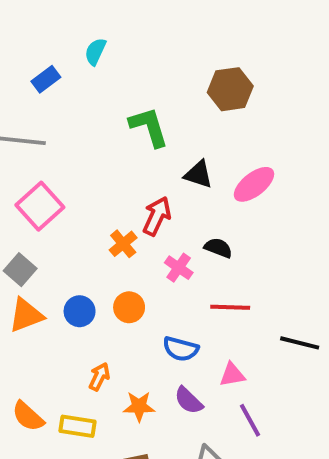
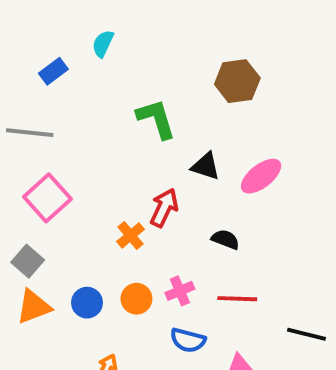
pink cross: (179, 268) -> (180, 291), moved, turned 32

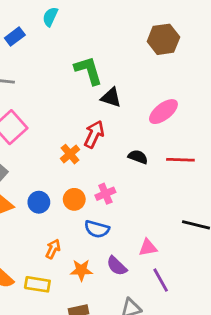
brown hexagon: (237, 81) -> (163, 39), moved
black triangle: (206, 166) -> (111, 97), moved
red line: (237, 299) -> (180, 160), moved
blue semicircle: (188, 340) -> (97, 229), moved

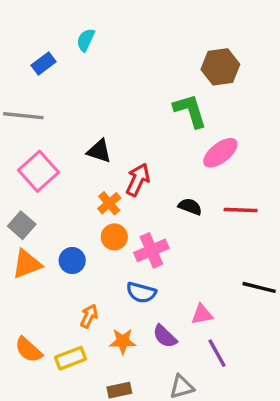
green L-shape: (88, 71) -> (190, 111), moved
black triangle: (111, 97) -> (99, 151), moved
pink cross: (105, 194) -> (151, 250), size x1.4
orange circle: (74, 199) -> (114, 237), moved
yellow rectangle: (37, 284) -> (71, 358), turned -30

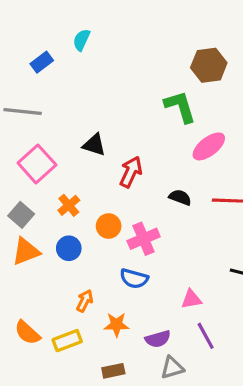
orange cross: (109, 203) -> (69, 205), moved
purple semicircle: (165, 336) -> (158, 339), moved, turned -60

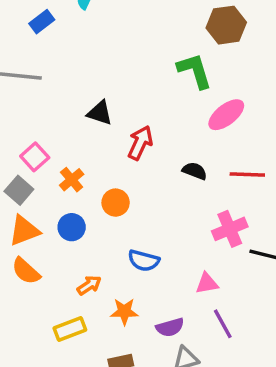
pink square: (37, 164) -> (35, 157), moved, size x0.7
pink cross: (144, 239) -> (230, 229), moved
orange arrow: (85, 301) -> (89, 285), turned 30
orange semicircle: (27, 333) -> (26, 271), moved

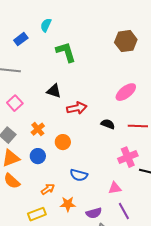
green L-shape: (195, 71) -> (66, 52), moved
red arrow: (140, 143) -> (77, 108), turned 54
pink square: (35, 157) -> (15, 103), moved

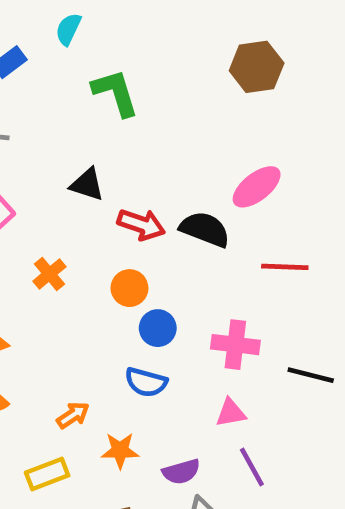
red arrow: (77, 108) -> (141, 225), turned 30
black semicircle: (108, 124) -> (205, 229), moved, size x1.5
orange circle: (63, 142) -> (129, 288), moved
blue circle: (38, 156) -> (158, 328), moved
pink cross: (128, 157) -> (235, 345), moved, turned 30

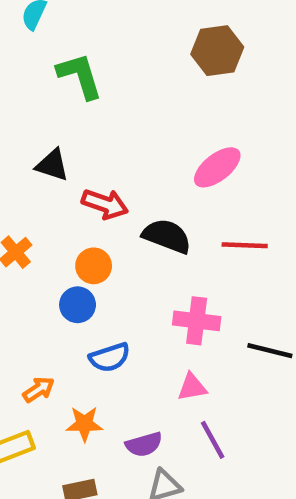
black semicircle: (205, 229) -> (167, 236), moved
blue circle: (158, 328) -> (78, 305), moved
blue semicircle: (146, 382) -> (110, 357), turned -33

